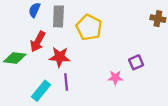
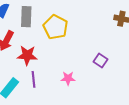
purple square: (136, 62) -> (100, 61), turned -32
pink star: (115, 78) -> (68, 78), moved

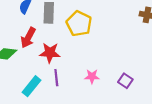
purple square: (100, 61) -> (125, 81), moved

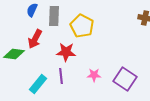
red star: (50, 53) -> (66, 52), moved
purple square: (125, 81) -> (125, 79), size x1.6

